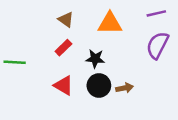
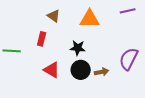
purple semicircle: (158, 45) -> (129, 59), moved
red rectangle: (63, 48) -> (42, 39), moved, turned -32

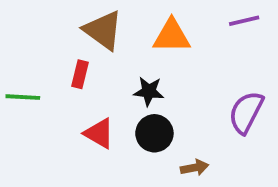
brown triangle: (54, 16) -> (103, 30), size x1.6
brown arrow: (102, 72) -> (195, 168), moved

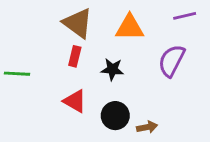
red rectangle: (80, 74) -> (75, 56), moved
purple semicircle: (246, 112) -> (172, 61), moved
black circle: (154, 133) -> (115, 116), moved

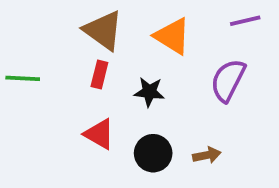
orange triangle: (130, 27) -> (172, 36), turned 32
green line: (17, 74) -> (23, 78), moved
brown arrow: (147, 127) -> (207, 155), moved

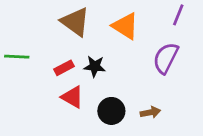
purple line: (245, 21) -> (178, 15), turned -55
red rectangle: (99, 75) -> (64, 68), moved, turned 48
black star: (149, 92) -> (95, 66), moved

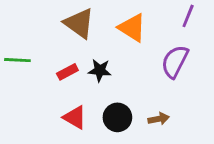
red triangle: (72, 97) -> (75, 117), moved

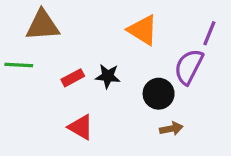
purple line: (188, 16) -> (209, 33), moved
brown triangle: (79, 23) -> (43, 25), moved, turned -40
black circle: (117, 117) -> (159, 94), moved

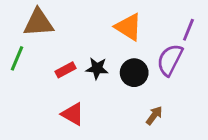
green line: (19, 65) -> (17, 58), turned -70
black circle: (159, 94) -> (134, 73), moved
brown arrow: (171, 129) -> (154, 116), turned -42

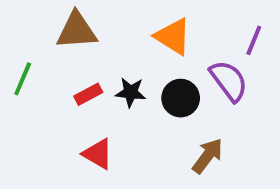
brown triangle: (38, 23) -> (77, 31), moved
purple semicircle: (170, 60) -> (229, 81), turned 116
brown arrow: (154, 116) -> (208, 156), size x1.4

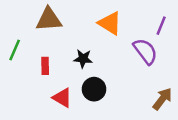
red rectangle: (88, 94) -> (45, 66), moved, turned -63
black circle: (181, 98) -> (94, 89), moved
brown arrow: (208, 156) -> (162, 99), moved

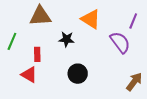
black star: (83, 59) -> (67, 39), moved
red triangle: (62, 98) -> (29, 75), moved

